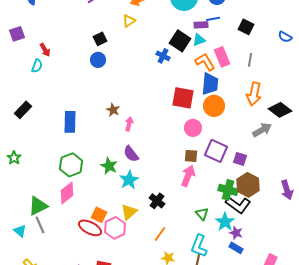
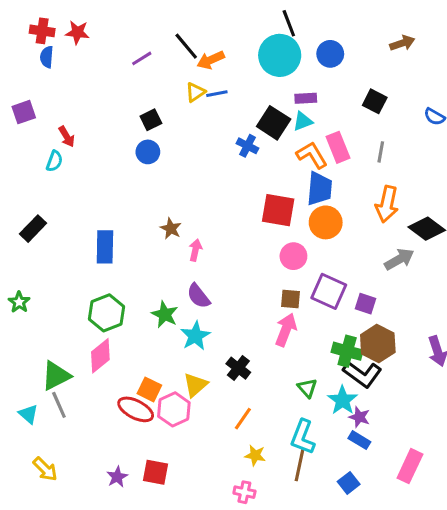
blue line: (213, 19) -> (217, 94), moved

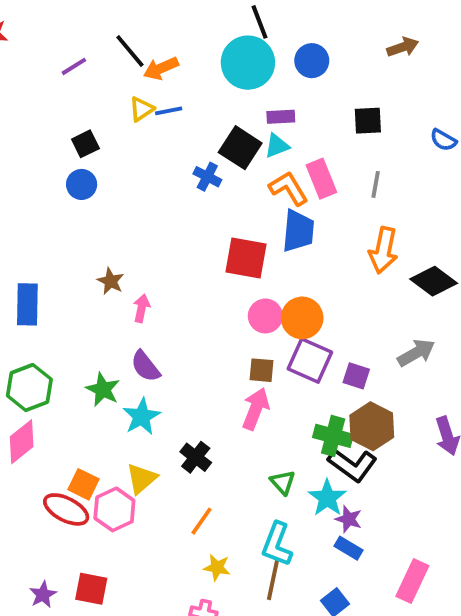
black square: (375, 101) -> (368, 121), turned -30
orange circle: (326, 222) -> (302, 318), moved
gray arrow: (399, 259) -> (416, 353), moved

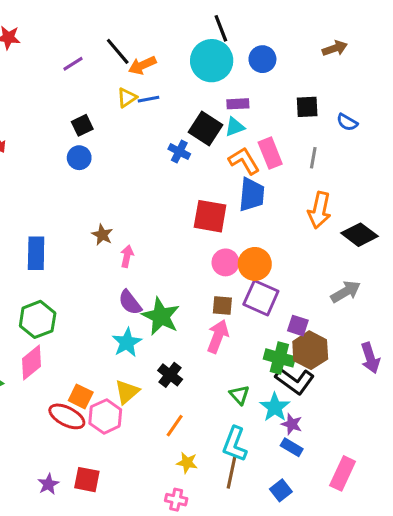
blue semicircle: (443, 140) -> (347, 122), moved
purple square: (356, 376) -> (298, 326), moved
green star: (103, 390) -> (161, 316), moved, size x1.4

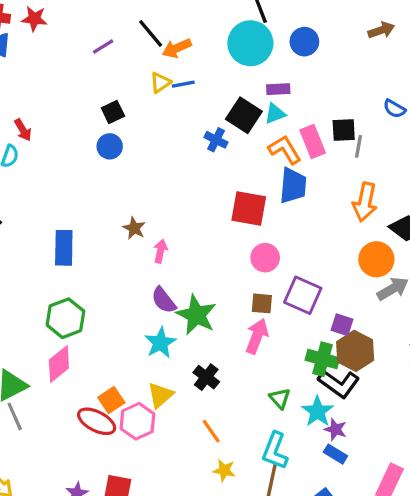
black square: (307, 107) -> (344, 130), moved
orange circle: (255, 264) -> (376, 259), moved
orange square: (81, 396) -> (111, 400), turned 30
orange line: (175, 426) -> (211, 431), turned -70

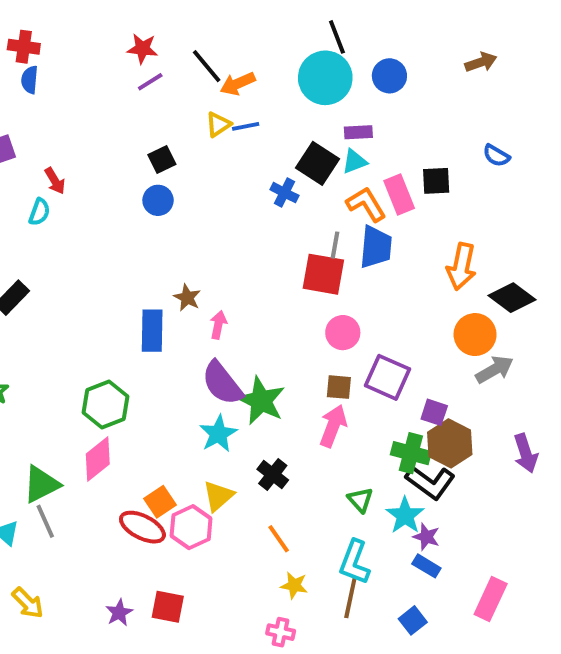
red star: (34, 19) -> (142, 49), moved
gray line: (358, 146) -> (335, 245), moved
blue rectangle: (64, 248) -> (152, 331), moved
purple semicircle: (164, 300) -> (222, 383), size x1.4

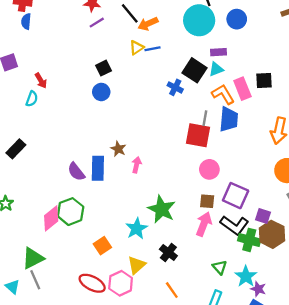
purple semicircle: (222, 383) -> (76, 172), moved, size x0.7
pink diamond: (98, 459) -> (51, 218), moved
black L-shape: (430, 482) -> (234, 225), moved
orange square: (160, 502) -> (102, 246), moved

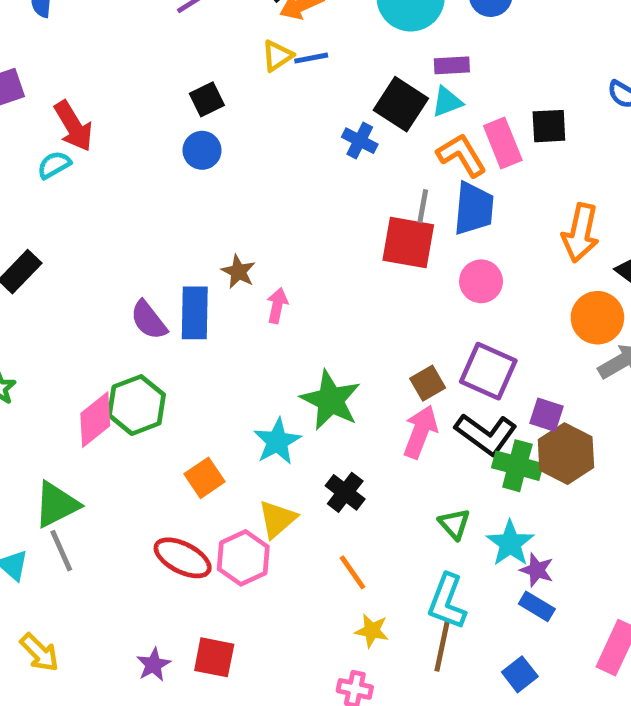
red arrow: (41, 81) -> (73, 126), size x1.5
cyan semicircle: (32, 99) -> (54, 165), turned -140
pink circle: (209, 169) -> (481, 281), moved
brown square: (207, 201) -> (428, 383), turned -35

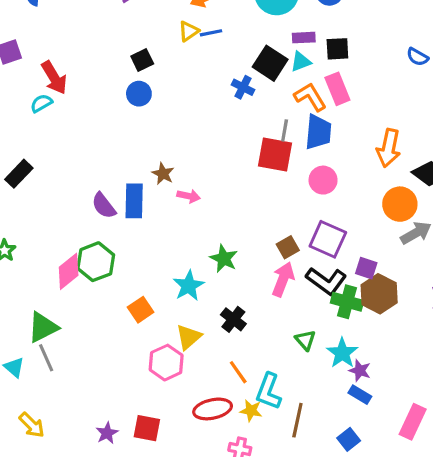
black square: (549, 126) -> (337, 49), moved
pink arrow: (277, 306) -> (189, 196), turned 90
green star: (331, 400) -> (224, 259), size x0.7
red ellipse: (183, 558) -> (213, 409), moved, turned -39
cyan L-shape: (447, 602) -> (269, 391), moved

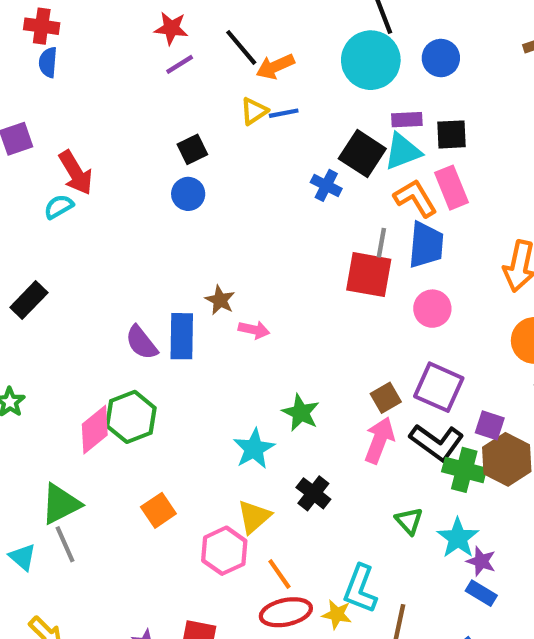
cyan triangle: (301, 62) -> (403, 151), size x1.4
orange square: (141, 310) -> (158, 510), moved
orange line: (238, 372) -> (279, 574), moved

